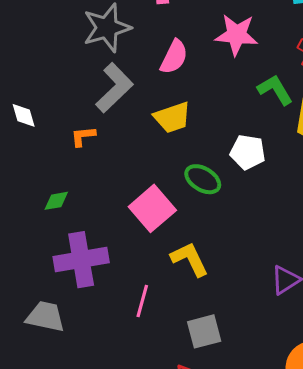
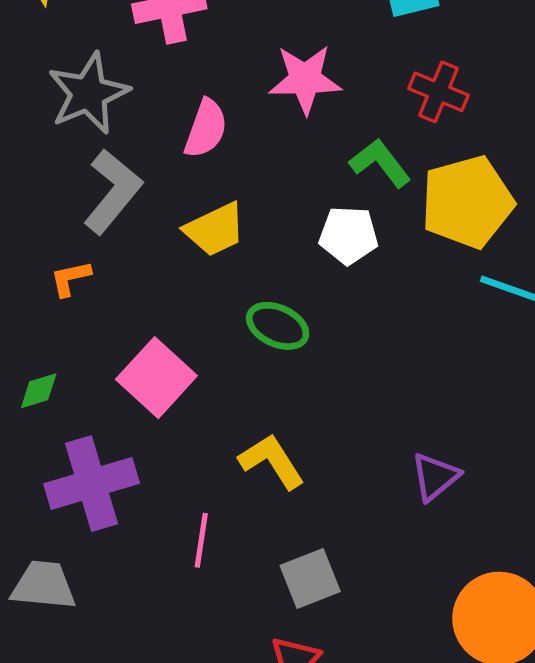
white pentagon: (248, 152) -> (349, 235), moved
pink square: (152, 208) -> (156, 378), moved

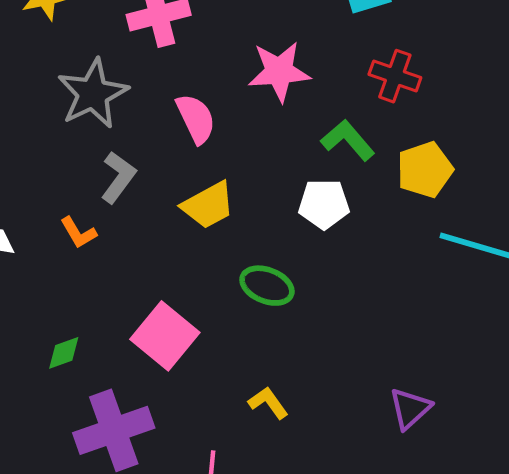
pink semicircle: (206, 129) -> (196, 119), turned -42
gray L-shape: (113, 191) -> (118, 177), size x0.7
yellow pentagon: (467, 202) -> (425, 170), size x0.7
orange L-shape: (70, 278) -> (78, 233), moved, turned -105
yellow L-shape: (272, 461) -> (268, 403), size x0.7

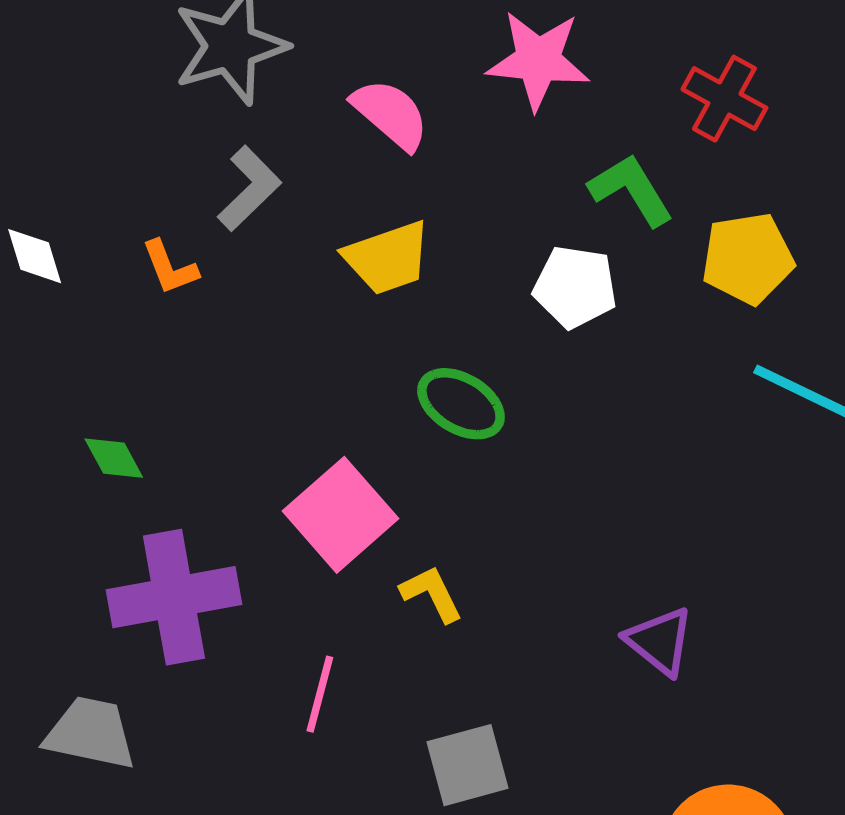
pink semicircle: (196, 119) -> (390, 114), turned -33
pink square: (165, 336) -> (340, 515), moved
green diamond: (64, 353) -> (114, 458), turned 72
purple triangle: (410, 408) -> (660, 641), turned -48

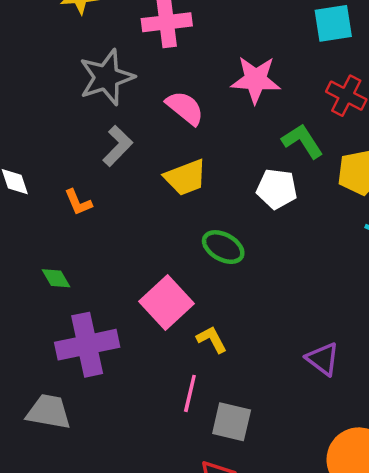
orange L-shape: (170, 267) -> (78, 202), moved
pink line: (320, 694) -> (190, 393), moved
gray square: (467, 765) -> (232, 422), turned 30

